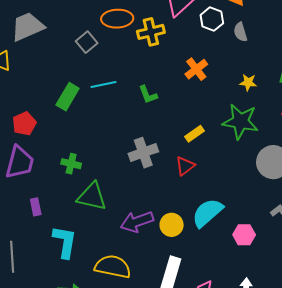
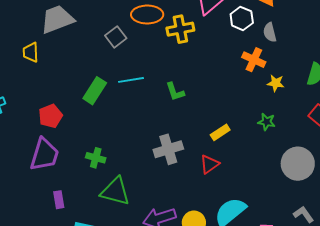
orange cross: (196, 69) -> (254, 60), moved, turned -30
green star: (240, 122) -> (267, 122), size x0.5

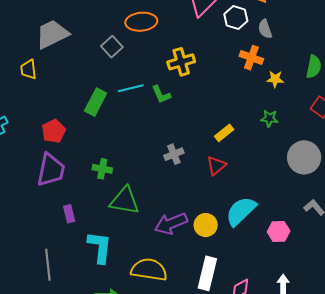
yellow cross: (180, 29) -> (181, 62), moved
green L-shape: (175, 92) -> (161, 94), moved
gray cross: (168, 149) -> (174, 154), size x0.7

